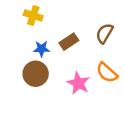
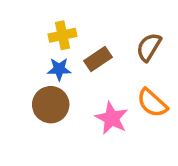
yellow cross: (33, 15) -> (63, 35), moved, turned -30

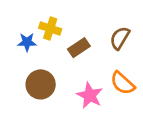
yellow cross: (63, 35) -> (50, 29), turned 30
blue star: (59, 69) -> (27, 42), moved

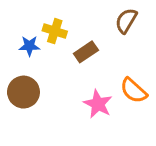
brown semicircle: (120, 38) -> (126, 21), moved
brown circle: (41, 84) -> (23, 92), moved

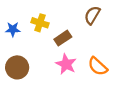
blue star: (29, 46) -> (13, 29), moved
pink star: (98, 104) -> (66, 64), moved

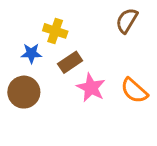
blue star: (13, 29) -> (31, 53), moved
brown rectangle: (63, 38) -> (70, 62), moved

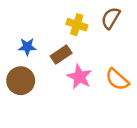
yellow cross: (55, 31) -> (77, 25), moved

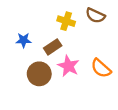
brown semicircle: (111, 18) -> (95, 16), turned -96
brown circle: (21, 81) -> (39, 74), moved

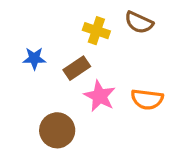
orange semicircle: (101, 68) -> (147, 99), turned -35
brown circle: (39, 74) -> (57, 130), moved

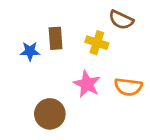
yellow cross: (96, 31) -> (97, 43), moved
brown rectangle: (77, 68) -> (56, 38), moved, turned -60

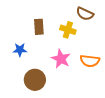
blue star: (30, 51) -> (20, 50), moved

